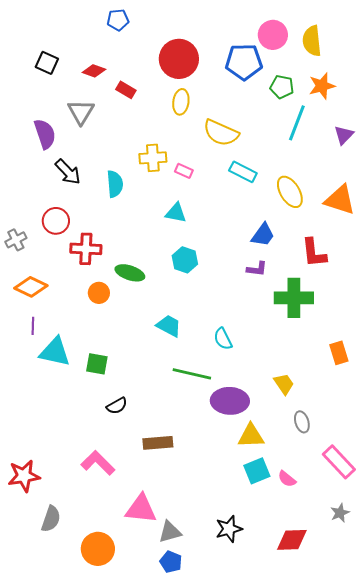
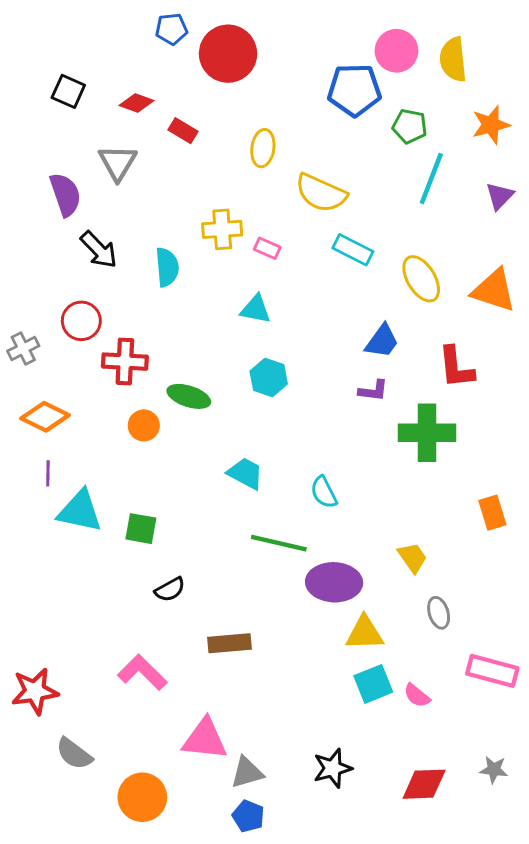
red circle: (179, 59) -> (228, 54), moved
orange star: (322, 86) -> (491, 125), moved
pink rectangle: (339, 462) -> (492, 671), turned -32
gray star: (340, 513) -> (494, 770), moved, turned 30
gray semicircle: (51, 519) -> (74, 754), turned 108

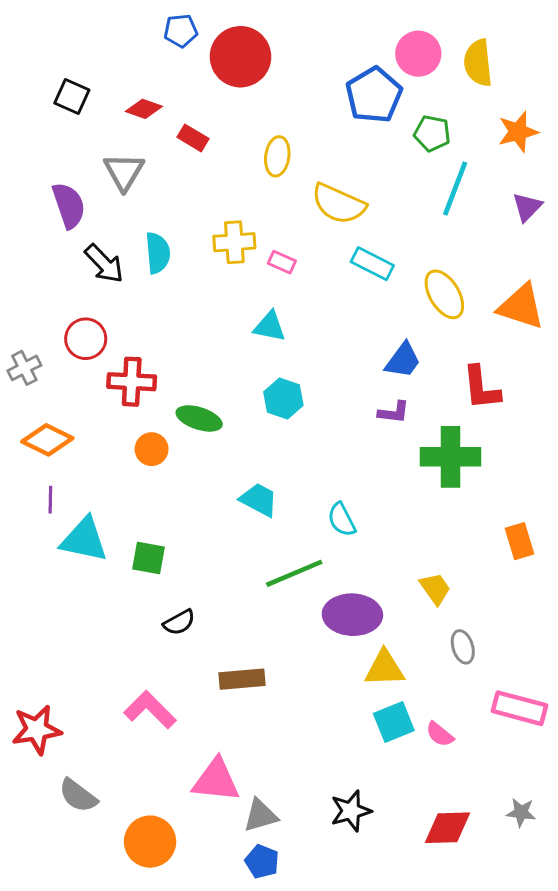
blue pentagon: (354, 90) -> (374, 95), turned -30
cyan semicircle: (167, 267) -> (158, 253), moved
green line: (279, 543) -> (294, 573), turned -36

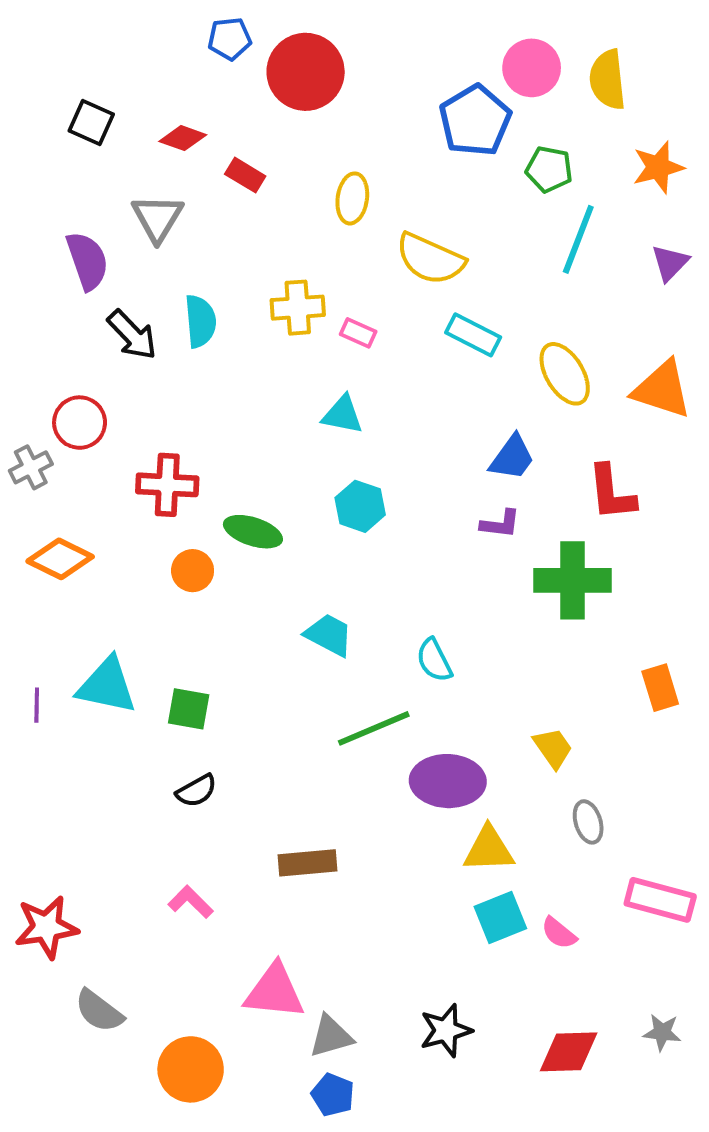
red circle: (86, 339) -> (80, 423), moved
purple line: (50, 500) -> (37, 705), moved
black semicircle: (179, 622) -> (196, 791), moved
pink L-shape: (150, 710) -> (191, 902), size x0.7

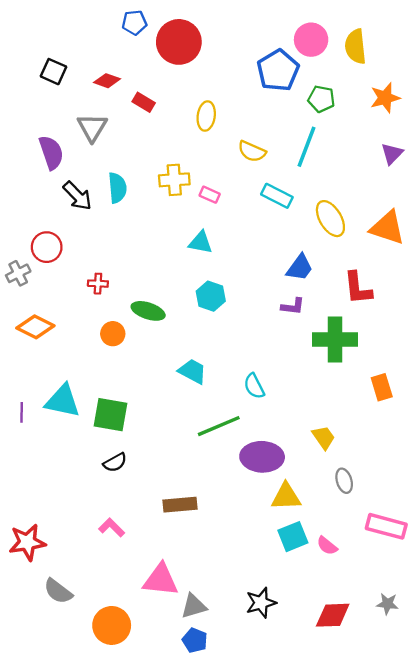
cyan line: (578, 239) -> (307, 147), moved
yellow semicircle: (430, 259) -> (252, 151), size x0.7
red cross: (167, 485) -> (98, 284), size x0.6
orange rectangle: (660, 688) -> (382, 387), moved
green square: (189, 709) -> (110, 415), size x1.4

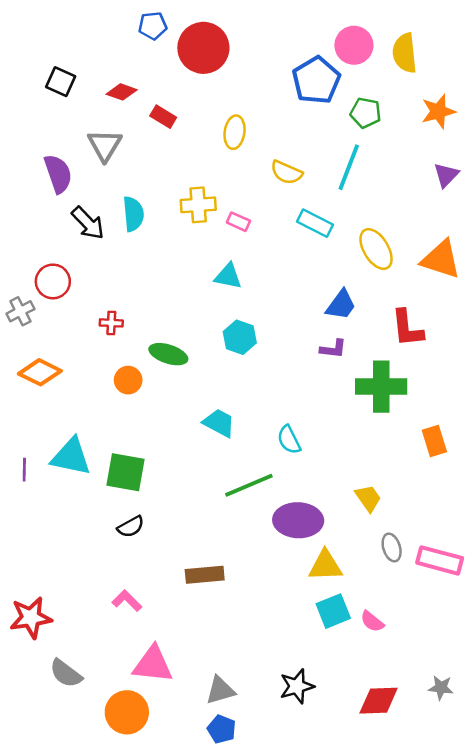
pink rectangle: (386, 526) -> (440, 560), moved
pink triangle: (161, 580) -> (153, 664), moved

